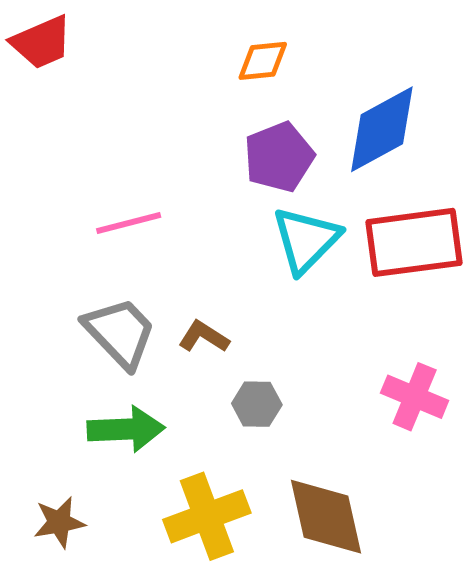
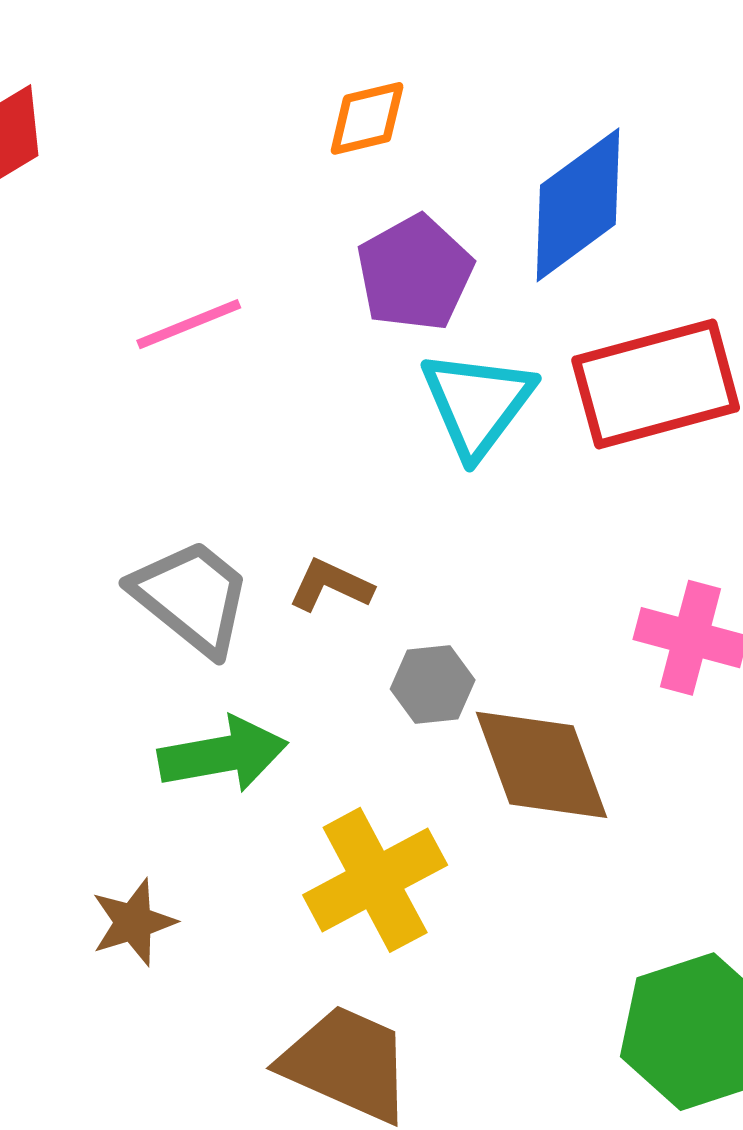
pink line: (129, 223) -> (189, 324), moved
brown diamond: (326, 517) -> (542, 765), moved

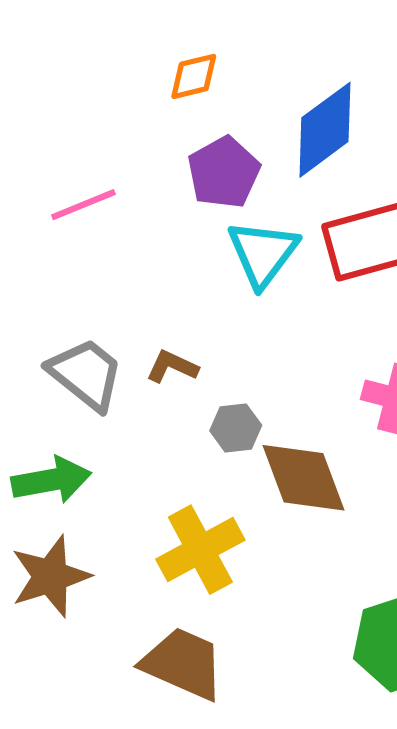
green arrow: (223, 754) -> (51, 480), moved
brown star: (133, 922) -> (50, 576), size x1.5

